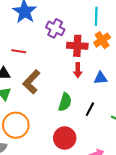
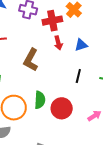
brown L-shape: (31, 82) -> (31, 60), moved
green semicircle: (65, 102) -> (40, 100), moved

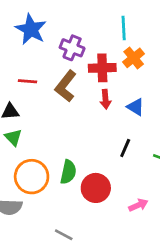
blue triangle: (81, 45) -> (136, 107), turned 40
brown L-shape: (31, 60) -> (66, 86), moved

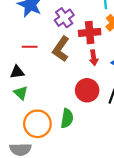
purple cross: (72, 48) -> (64, 18), turned 36
red circle: (96, 188) -> (87, 90), moved

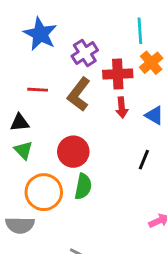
red circle: (87, 90) -> (73, 152), moved

